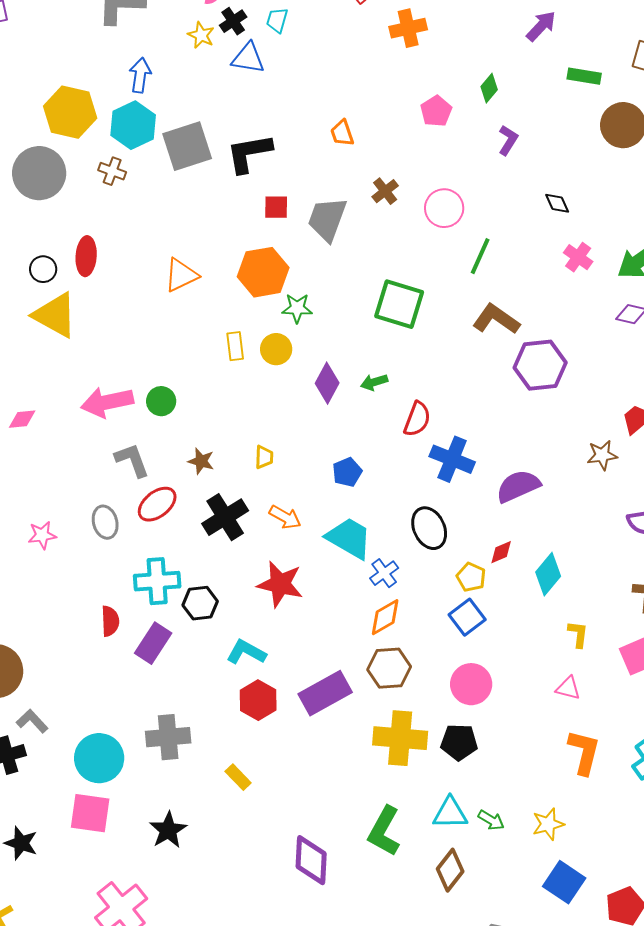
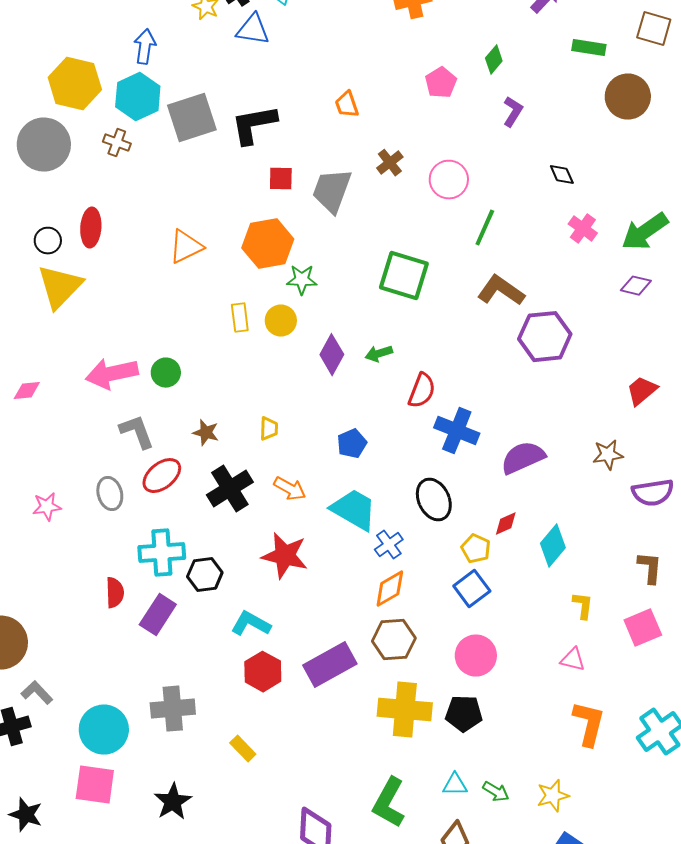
yellow triangle: (55, 315) -> (60, 287), turned 45
brown star: (602, 455) -> (608, 455), moved
cyan triangle: (450, 813) -> (455, 785), size x0.7

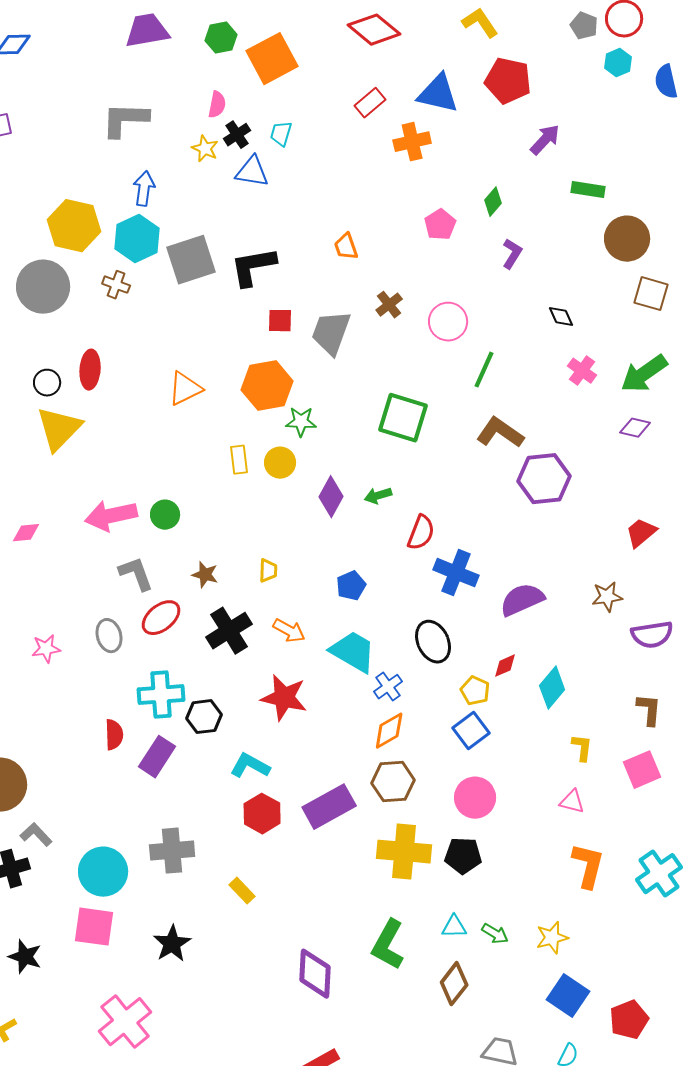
brown square: (654, 29) -> (651, 294), moved

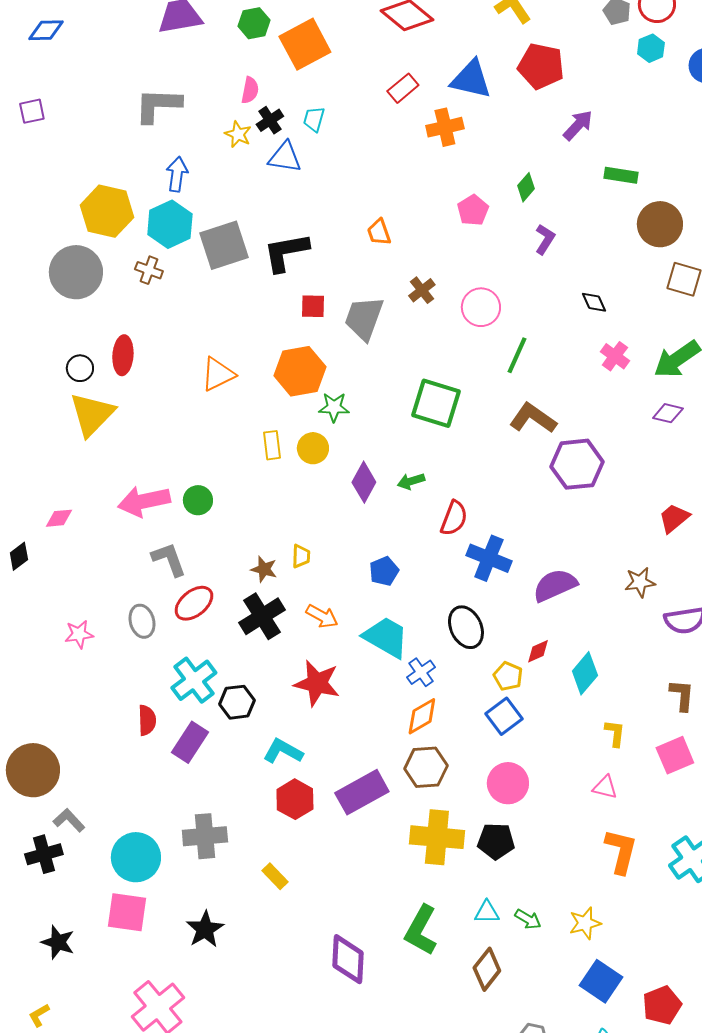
brown star: (205, 575) -> (264, 569), moved
cyan cross: (161, 695) -> (194, 680), turned -33

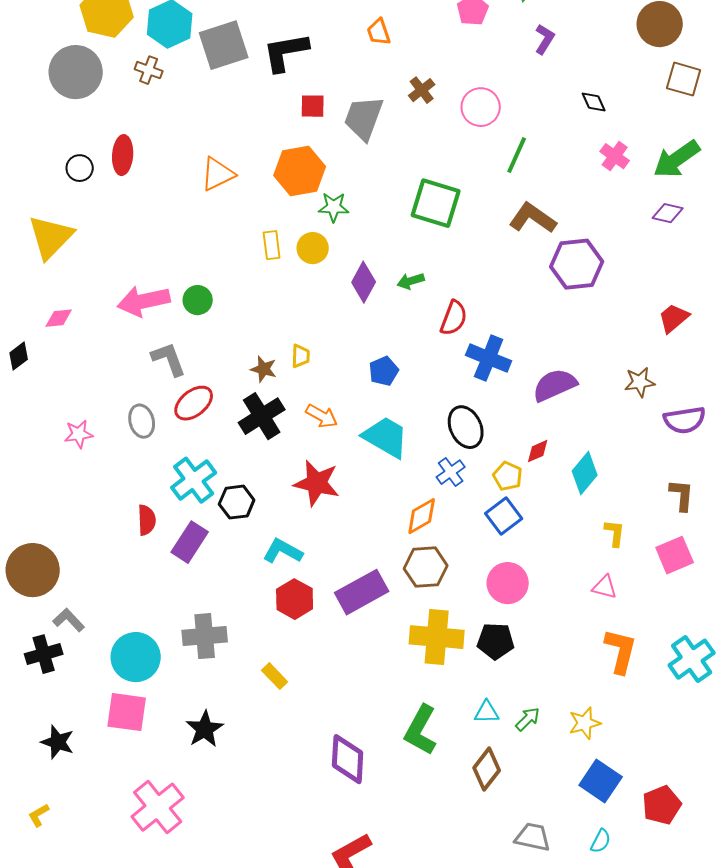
yellow triangle: (92, 414) -> (51, 237), moved
blue cross: (421, 672) -> (451, 472), moved
green arrow: (528, 919) -> (528, 719), turned -76

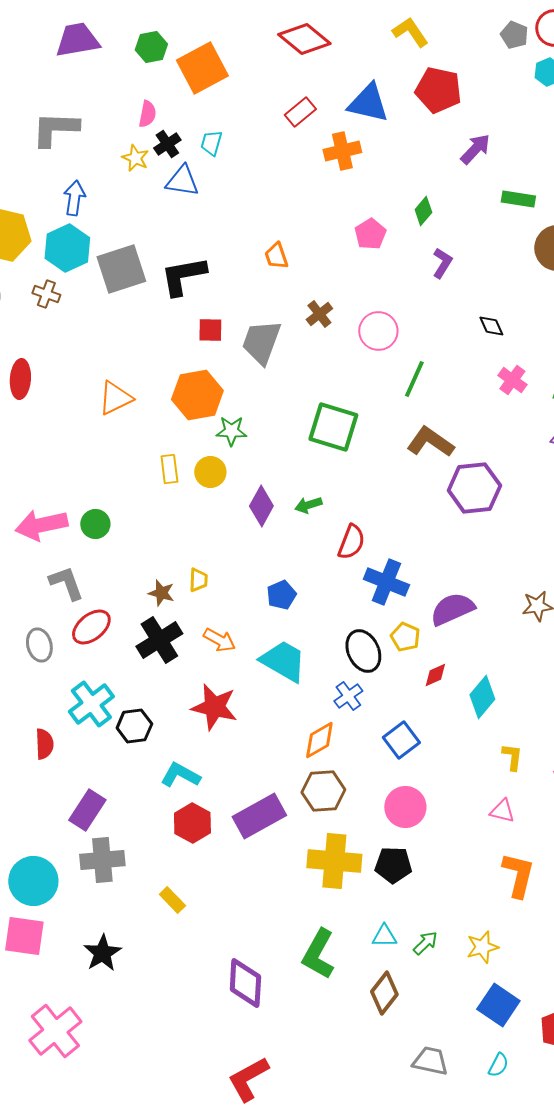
yellow pentagon: (508, 476) -> (405, 637), moved
purple rectangle: (190, 542) -> (87, 810), moved

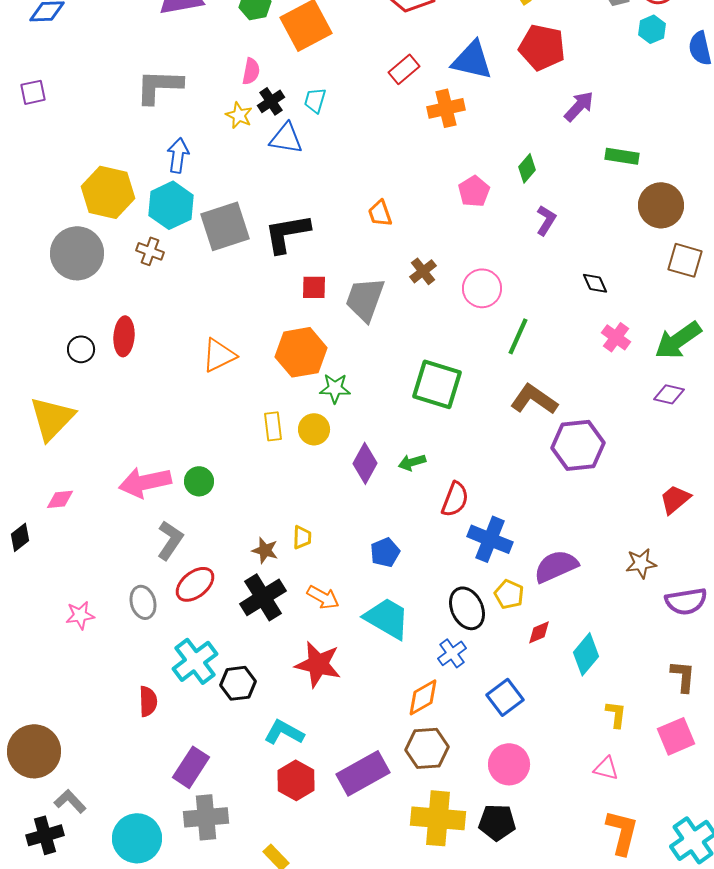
gray L-shape: (66, 583) -> (170, 540), turned 54

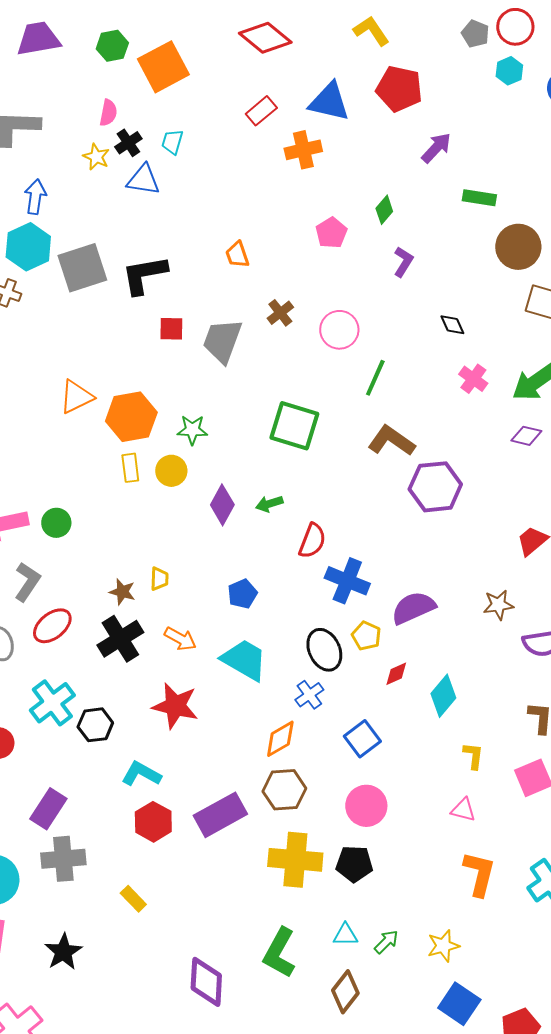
orange hexagon: (301, 352) -> (131, 417), moved

